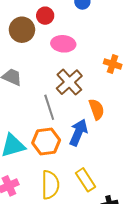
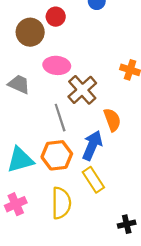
pink ellipse: (63, 44) -> (57, 65), moved
yellow rectangle: (85, 180) -> (93, 180), moved

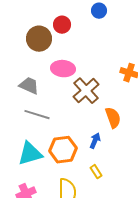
gray line: (60, 118) -> (37, 115), moved, turned -55
blue arrow: (92, 145) -> (95, 141), size x0.6
yellow rectangle: (93, 180) -> (96, 172), size x0.6

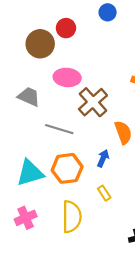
gray line: (37, 115) -> (59, 129), moved

